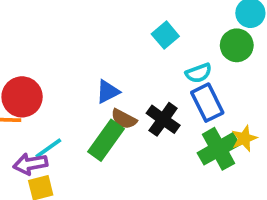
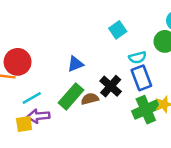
brown semicircle: (124, 119) -> (90, 99), moved, turned 132
purple arrow: (30, 164) -> (38, 116), moved

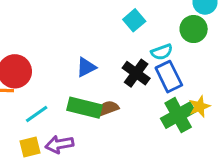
black cross: (111, 86) -> (136, 73), moved
green rectangle: (71, 96) -> (85, 108), turned 68
purple arrow: (38, 116) -> (59, 144), moved

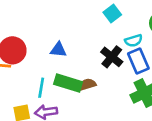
blue triangle: (86, 67) -> (58, 50), moved, turned 30
cyan line: (37, 114) -> (41, 88), moved, turned -48

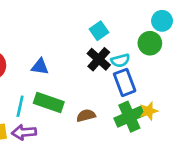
black cross: (112, 57) -> (99, 59), moved
brown semicircle: (87, 85) -> (86, 116), moved

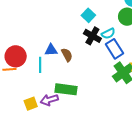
green rectangle: (49, 103) -> (66, 89), moved
cyan line: (20, 106) -> (40, 65), moved
brown semicircle: (86, 116) -> (67, 55), moved, turned 88

